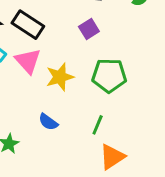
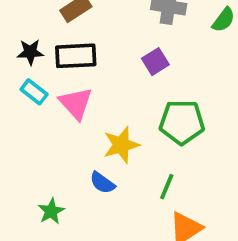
black rectangle: (28, 25) -> (76, 56), turned -36
yellow star: (60, 77) -> (121, 145), moved

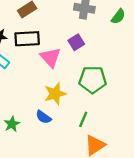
pink triangle: (76, 103) -> (50, 57), moved
green star: (51, 211) -> (12, 124), moved

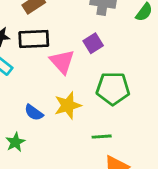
blue semicircle: (43, 117) -> (34, 113), moved
green line: (83, 119) -> (102, 137), turned 63

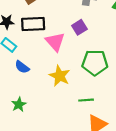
yellow star: (68, 105) -> (60, 76), turned -30
blue semicircle: (34, 113) -> (22, 67), moved

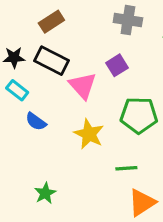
black rectangle: (33, 24) -> (51, 61), turned 30
green star: (19, 104) -> (45, 193), moved

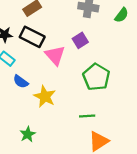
green pentagon: (139, 115) -> (96, 77), turned 30
yellow star: (89, 134) -> (45, 96), moved

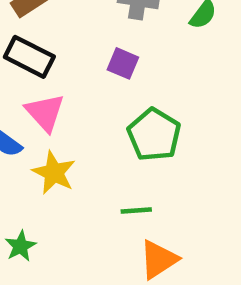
purple square: (80, 40) -> (123, 63), turned -35
pink triangle: (55, 55) -> (45, 112), moved

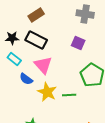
green line: (136, 211) -> (69, 95), moved

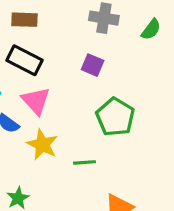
brown rectangle: (36, 15) -> (24, 20), turned 35
green line: (69, 95) -> (84, 162), moved

